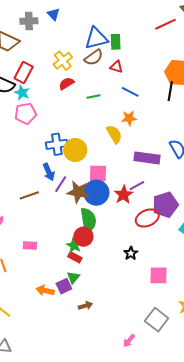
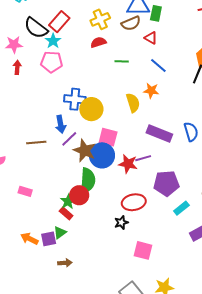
red star: (124, 195) -> (128, 164), turned 30
red ellipse: (147, 218) -> (134, 202), moved

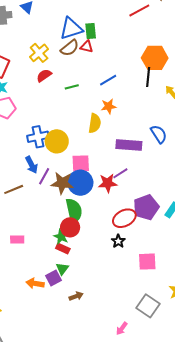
red triangle: (151, 38) -> (87, 47), moved
blue line: (158, 65) -> (108, 80), turned -54
yellow semicircle: (133, 103) -> (95, 123), turned 42
purple pentagon: (166, 183) -> (146, 207), moved

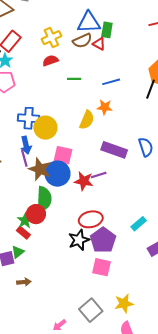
blue arrow: (32, 165) -> (26, 145), moved
purple line: (44, 176) -> (24, 158), turned -60
purple pentagon: (146, 207) -> (103, 240), moved, turned -30
black star: (118, 241) -> (79, 240), size x1.5

